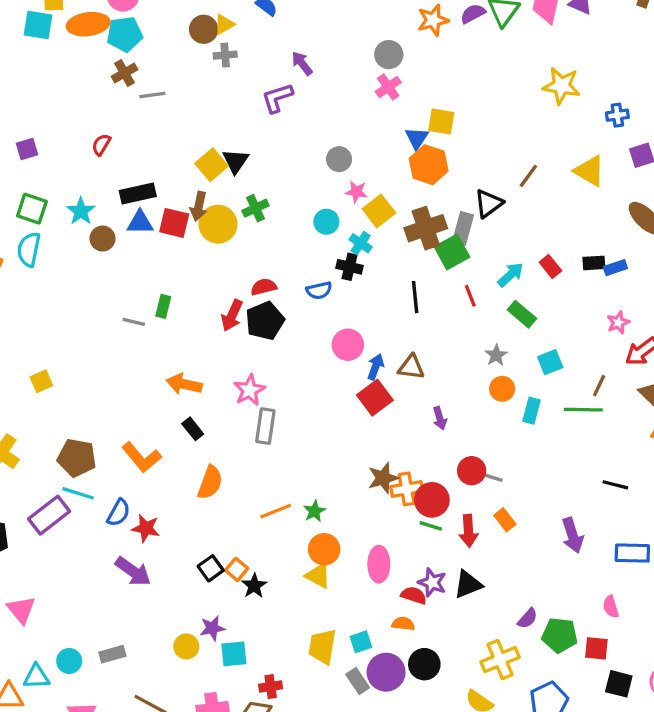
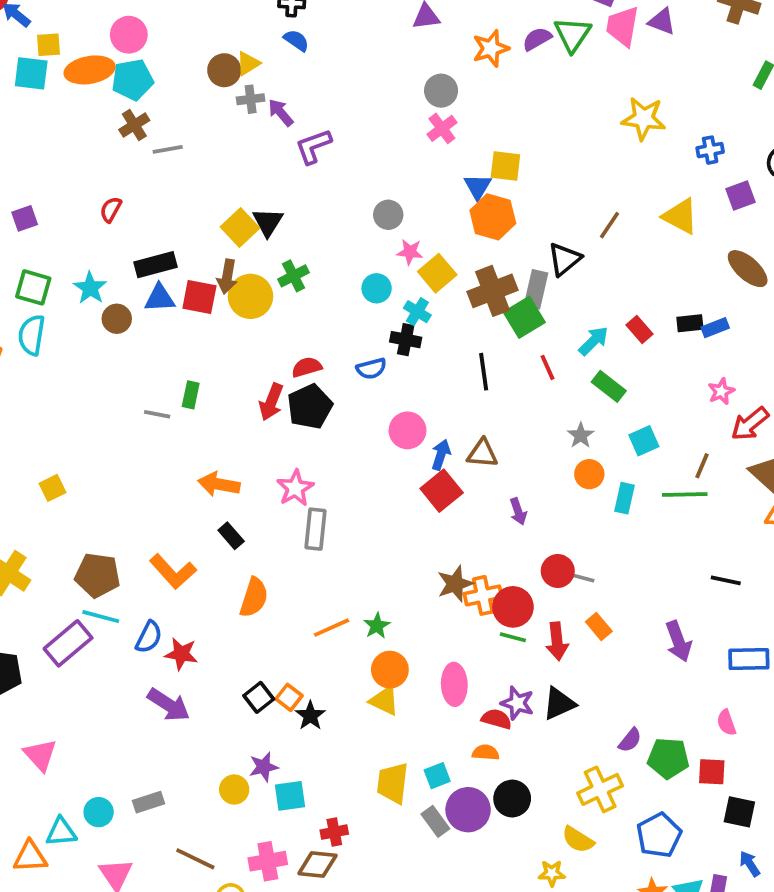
purple arrow: (302, 63) -> (281, 112), moved

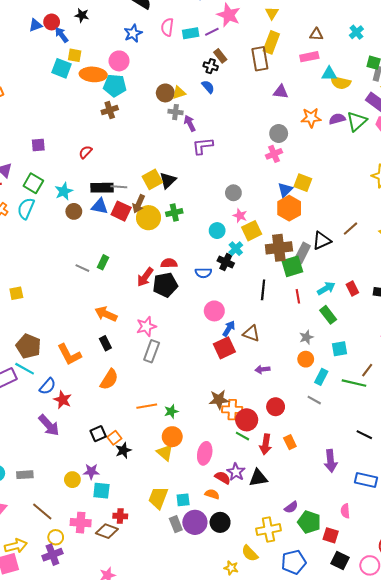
gray line: (168, 149) -> (119, 187), moved
purple arrow: (518, 511) -> (262, 369), turned 88
gray line: (581, 578) -> (314, 400), moved

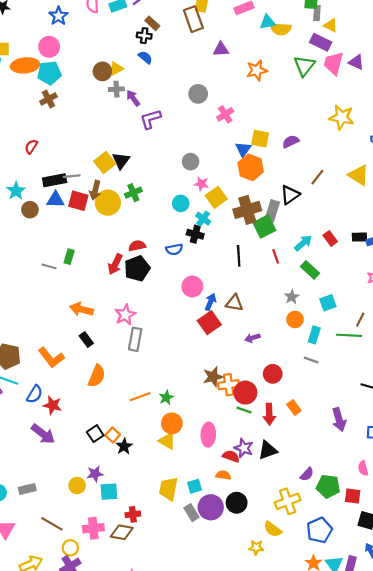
purple semicircle: (337, 119) -> (291, 141), moved
gray circle: (279, 133) -> (198, 94), moved

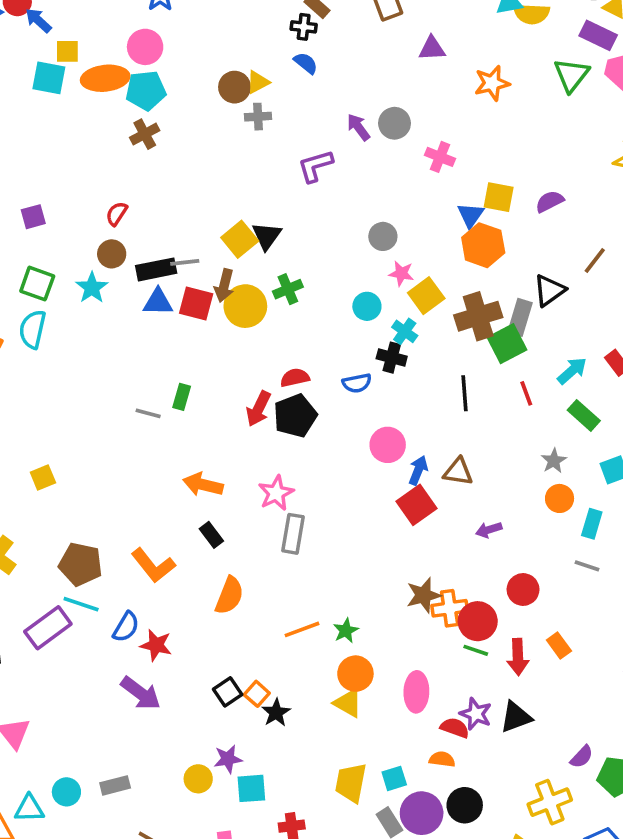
purple arrow: (133, 98) -> (358, 127), moved
pink cross: (225, 114) -> (440, 157), turned -35
brown circle: (30, 210) -> (112, 254), moved

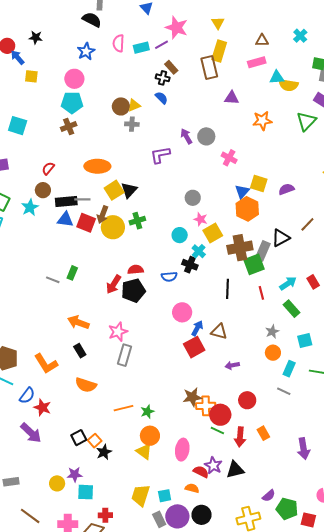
cyan square: (49, 78) -> (18, 126), moved
orange ellipse: (105, 78) -> (97, 166), moved
orange semicircle: (229, 596) -> (86, 385), turned 80

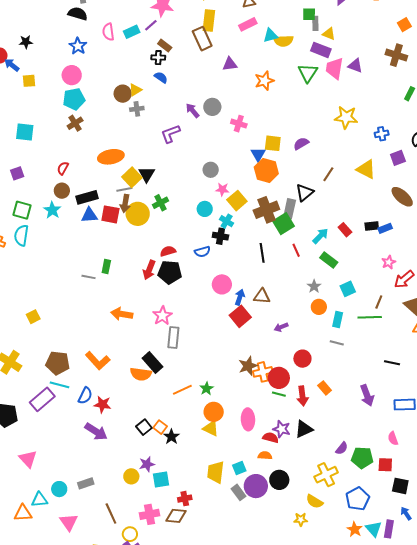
gray line: (82, 199) -> (124, 189), moved
black pentagon: (133, 291) -> (170, 272), turned 30
black rectangle: (80, 351) -> (152, 362), moved, size x1.5
brown line: (30, 516) -> (111, 513), turned 40

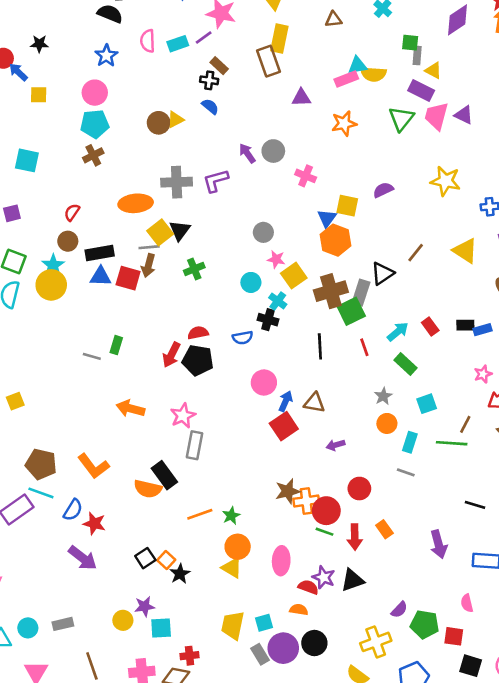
pink rectangle: (248, 24) -> (346, 79), moved
gray cross: (137, 109) -> (177, 182), moved, size x1.6
purple semicircle: (301, 144) -> (383, 190), moved
yellow circle: (138, 214) -> (51, 285), moved

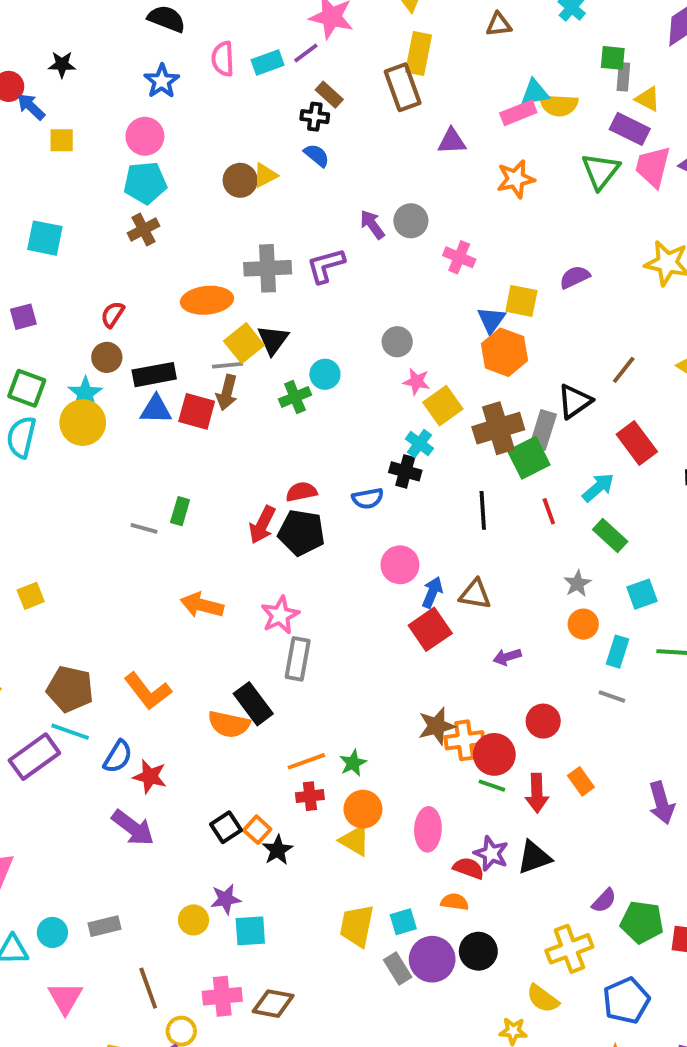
cyan circle: (251, 282) -> (325, 374), moved
red rectangle: (430, 326) -> (637, 443), moved, size x1.5
red cross: (190, 656) -> (310, 796), moved

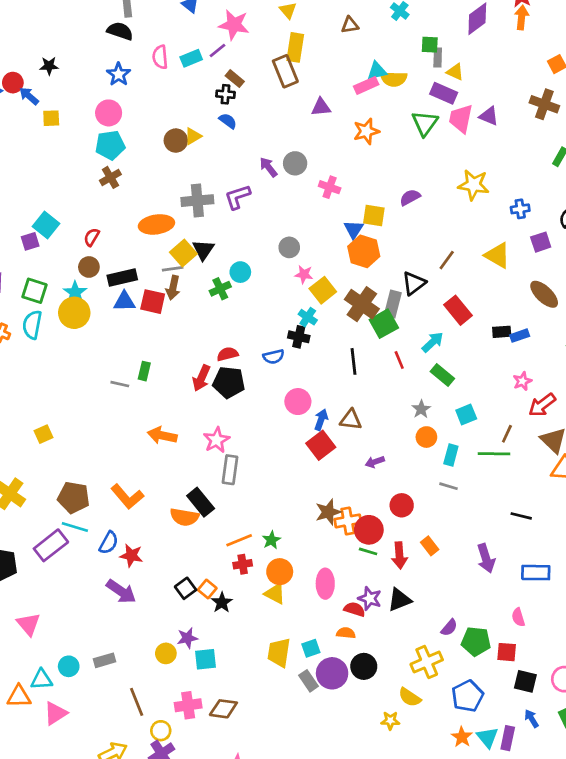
cyan square: (45, 238) -> (46, 225), moved, turned 30
brown cross: (498, 428) -> (362, 304), turned -36
pink triangle: (65, 998) -> (55, 713), moved, turned 30

